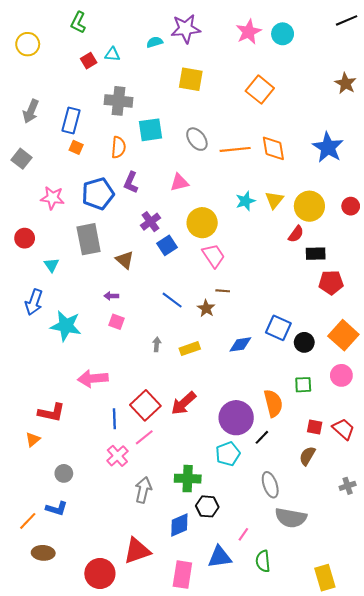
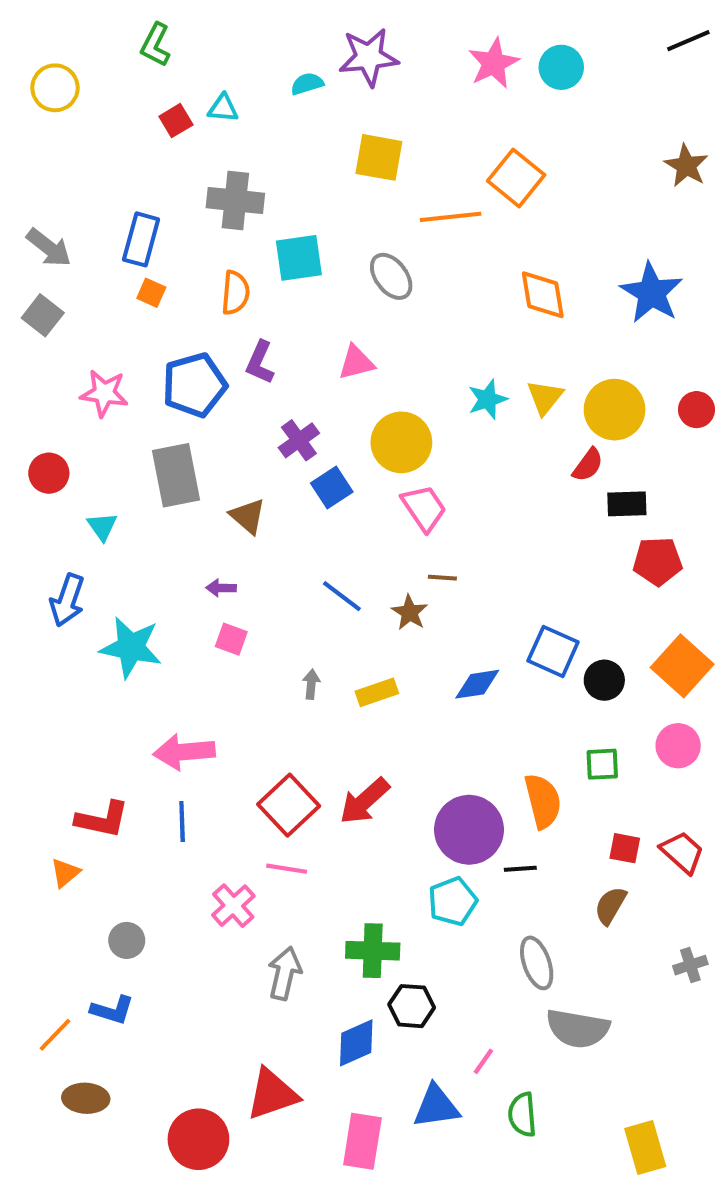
gray arrow: (31, 111) -> (49, 248), moved, turned -75
orange line: (235, 149) -> (451, 217), moved
blue line: (114, 419) -> (182, 822), moved
pink line: (144, 437) -> (287, 869), turned 48
black line: (262, 437) -> (520, 869), turned 42

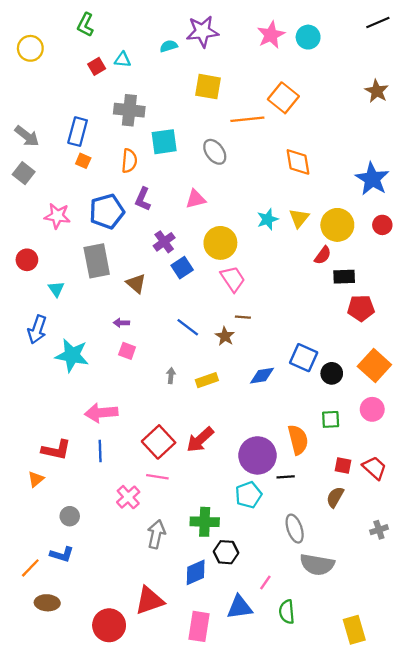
blue star: (651, 293) -> (372, 179), moved

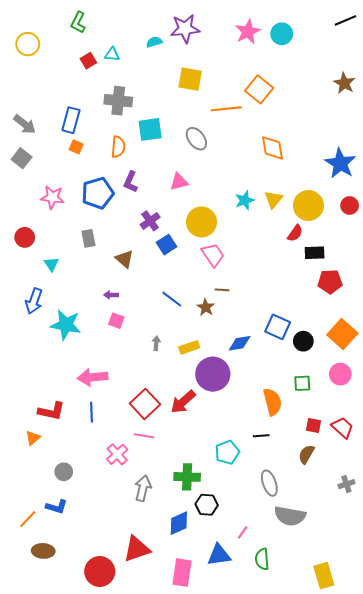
gray rectangle: (97, 261) -> (88, 238), size x0.6
purple circle: (257, 455) -> (213, 374), moved

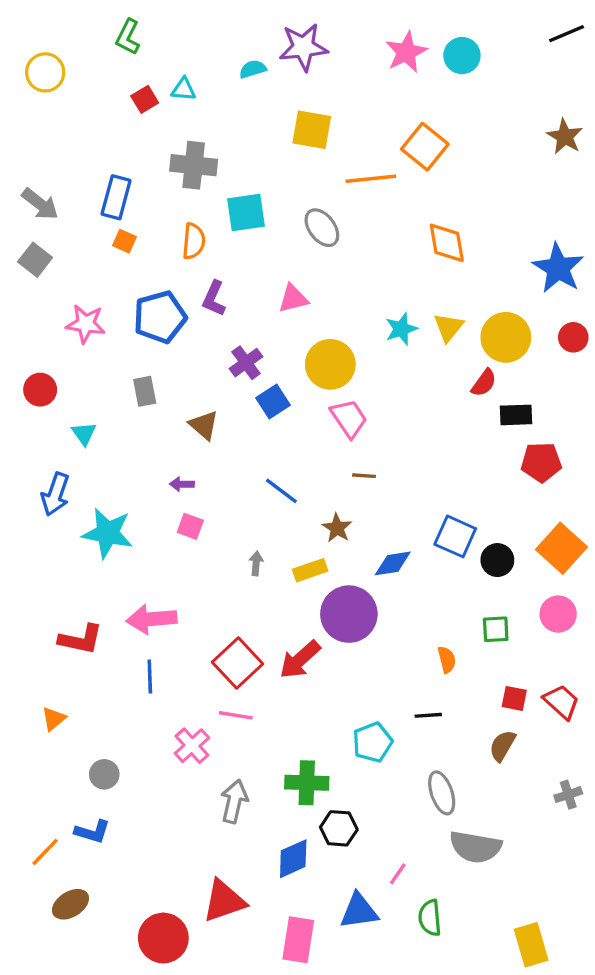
brown star: (206, 307) -> (337, 528), moved
orange semicircle: (272, 402) -> (447, 660), size x0.6
red L-shape: (51, 411) -> (81, 639), moved
brown ellipse: (43, 551) -> (70, 904), turned -35

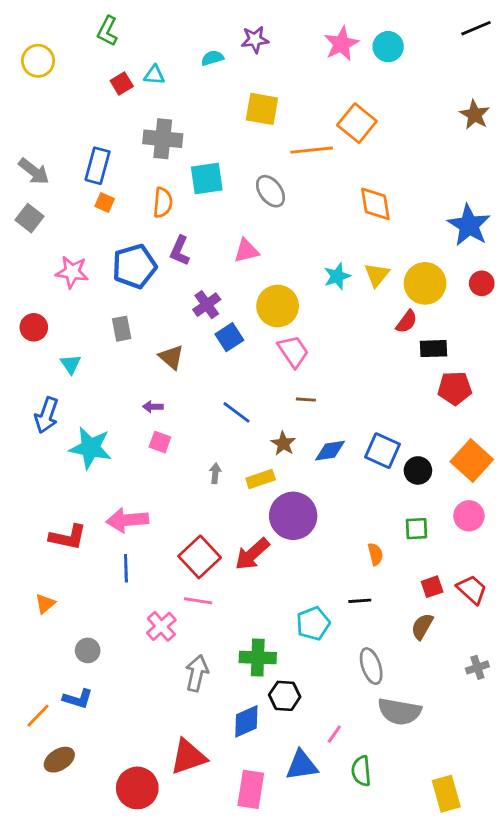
purple star: (303, 47) -> (255, 40), size x0.7
blue diamond: (393, 563) -> (330, 451), moved
red square: (514, 698) -> (432, 587), turned -30

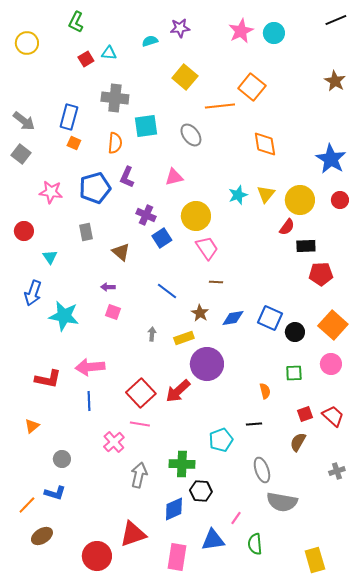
yellow square: (262, 109) -> (185, 77), turned 30
purple cross: (207, 305) -> (146, 215), turned -30

